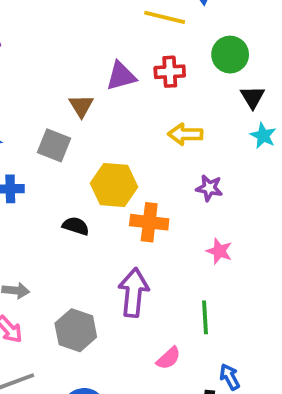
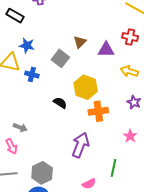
purple triangle: (121, 76) -> (106, 50), moved
orange cross: (149, 222) -> (98, 111), turned -30
gray hexagon: (76, 330) -> (42, 173), moved

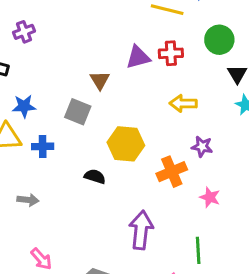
purple triangle: (106, 50) -> (138, 57), moved
orange cross: (98, 111) -> (172, 172), moved
gray arrow: (20, 127) -> (28, 200), moved

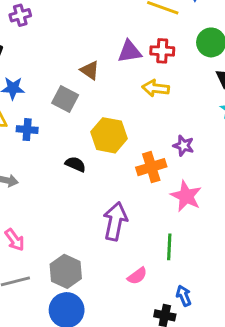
brown triangle: (100, 80) -> (90, 70), turned -30
yellow arrow: (183, 103) -> (156, 88), moved
pink star: (210, 197) -> (186, 196), size x1.5

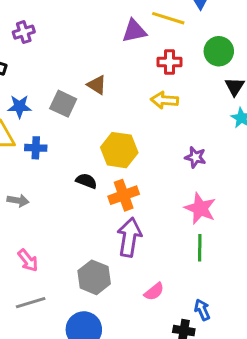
purple triangle: (130, 52) -> (134, 31), moved
gray square: (65, 99) -> (63, 104), moved
orange cross: (151, 167) -> (124, 195), moved
green line: (169, 247) -> (200, 248), moved
gray hexagon: (66, 271) -> (94, 277), moved

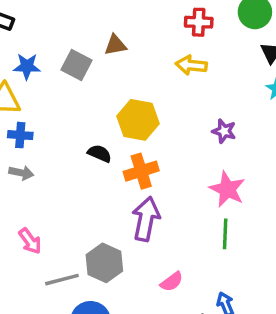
brown triangle: (97, 85) -> (115, 45), turned -45
blue cross: (36, 148) -> (20, 135), moved
gray line: (31, 303) -> (62, 280), moved

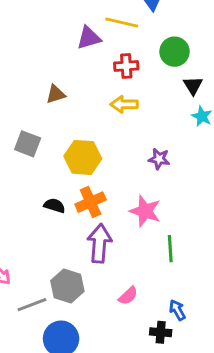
gray square: (77, 65) -> (28, 144), moved
black semicircle: (100, 153) -> (55, 206), moved
pink star: (227, 189) -> (145, 211), moved

